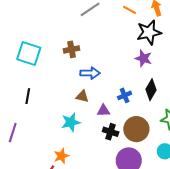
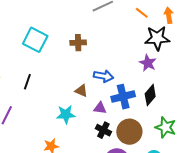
blue arrow: (90, 73) -> (103, 76), moved
blue cross: (125, 95) -> (123, 97), size x1.6

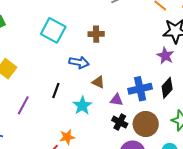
blue arrow: (103, 76) -> (79, 62), moved
black line: (27, 82) -> (56, 91), moved
cyan star: (66, 114) -> (82, 106), turned -30

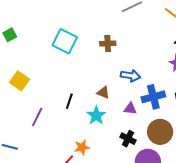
blue arrow: (79, 62) -> (130, 76), moved
brown triangle: (98, 82) -> (103, 92), moved
black cross: (120, 122) -> (128, 139), moved

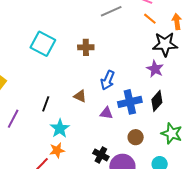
blue arrow: (130, 76) -> (108, 80), turned 102
cyan star: (96, 115) -> (60, 128), moved
brown circle: (160, 132) -> (136, 137), size x0.6
black cross: (128, 139) -> (101, 155), moved

